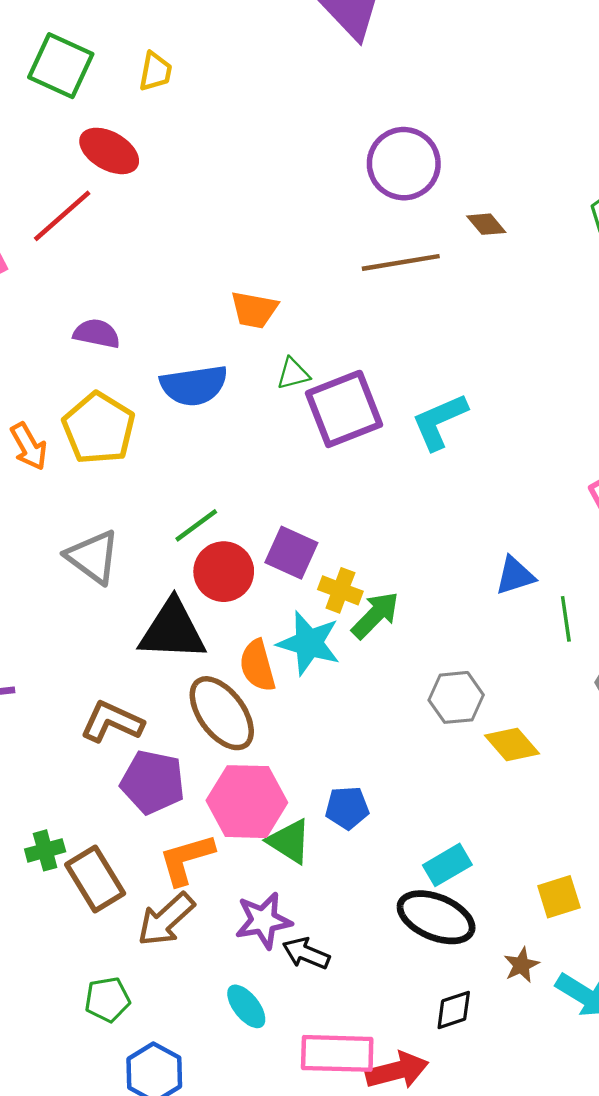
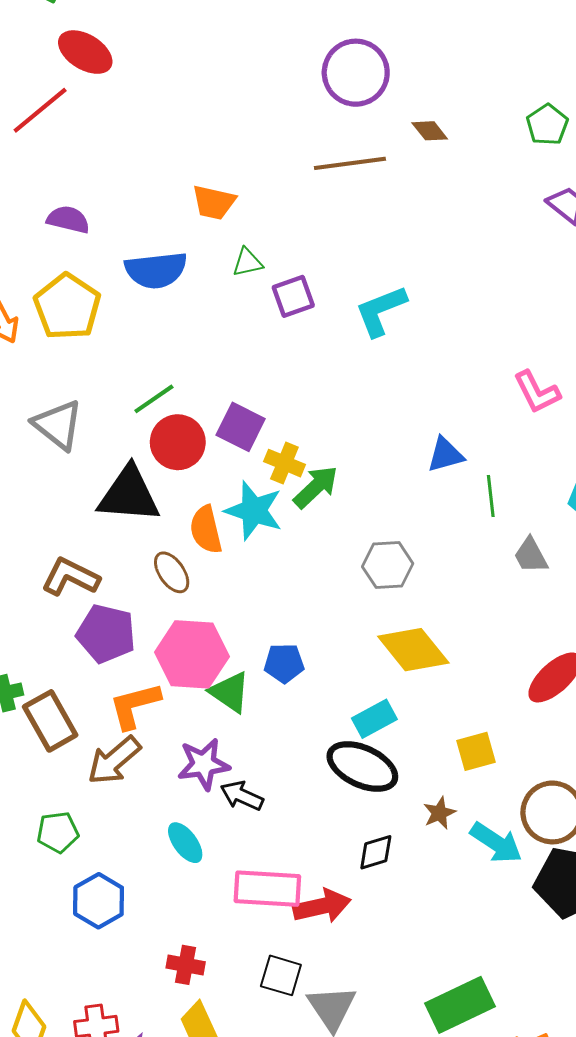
purple square: (344, 409) -> (293, 296), size x0.6
brown ellipse: (222, 713) -> (172, 572), size x0.6
yellow diamond: (512, 745) -> (413, 650), moved, size x1.4

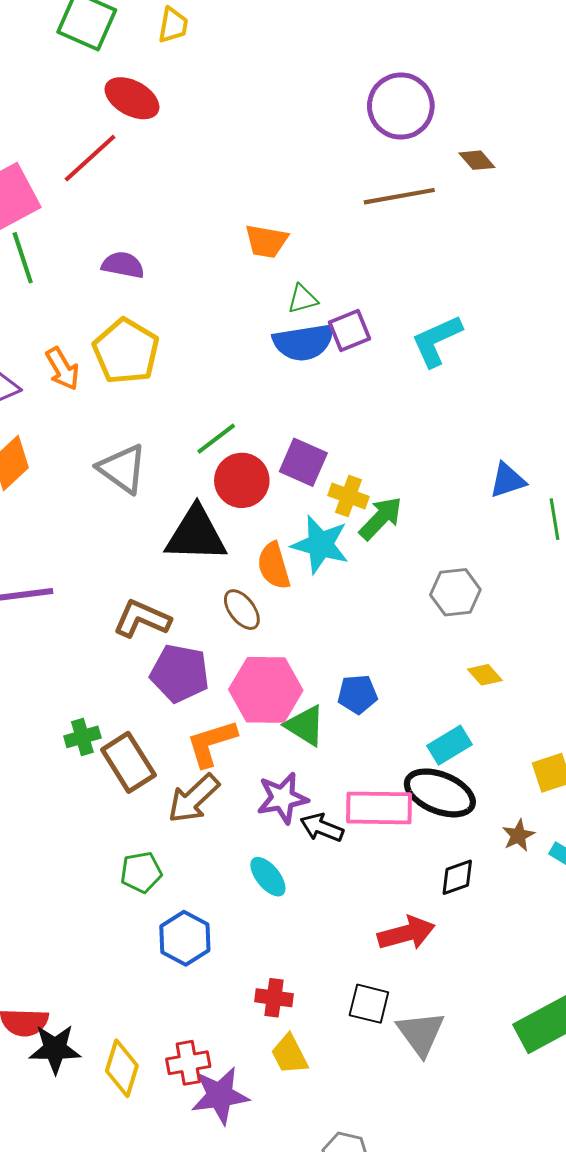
blue semicircle: (156, 270) -> (304, 342), moved
yellow diamond: (413, 650) -> (485, 675), size x0.5
pink rectangle: (267, 889) -> (379, 808), moved

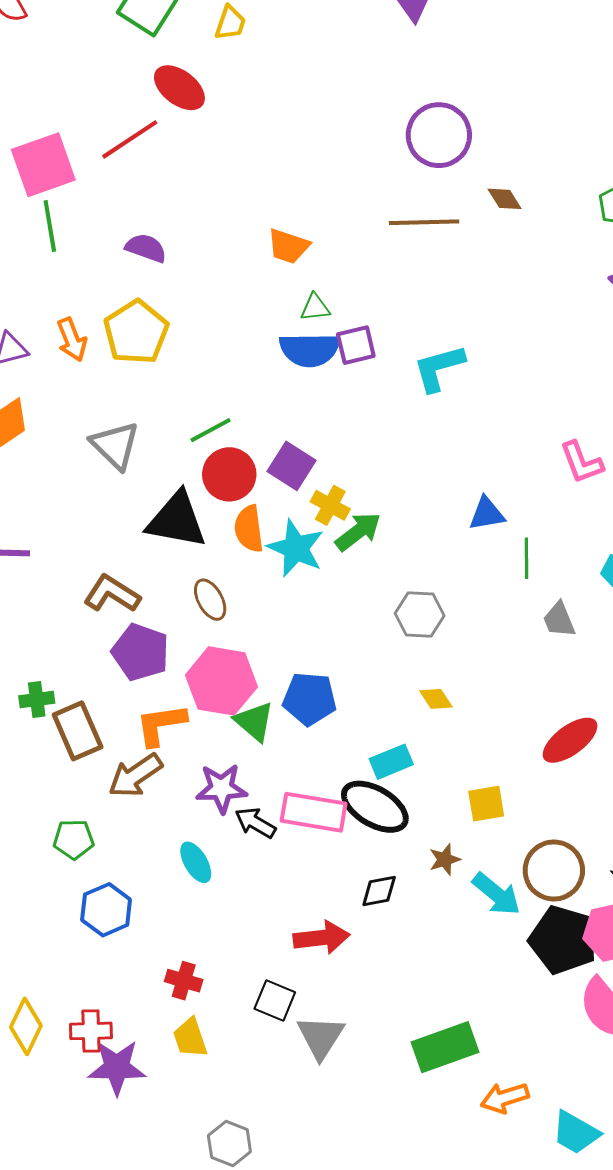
orange semicircle: (274, 566) -> (249, 529), moved
blue pentagon: (357, 694) -> (310, 699), size x1.4

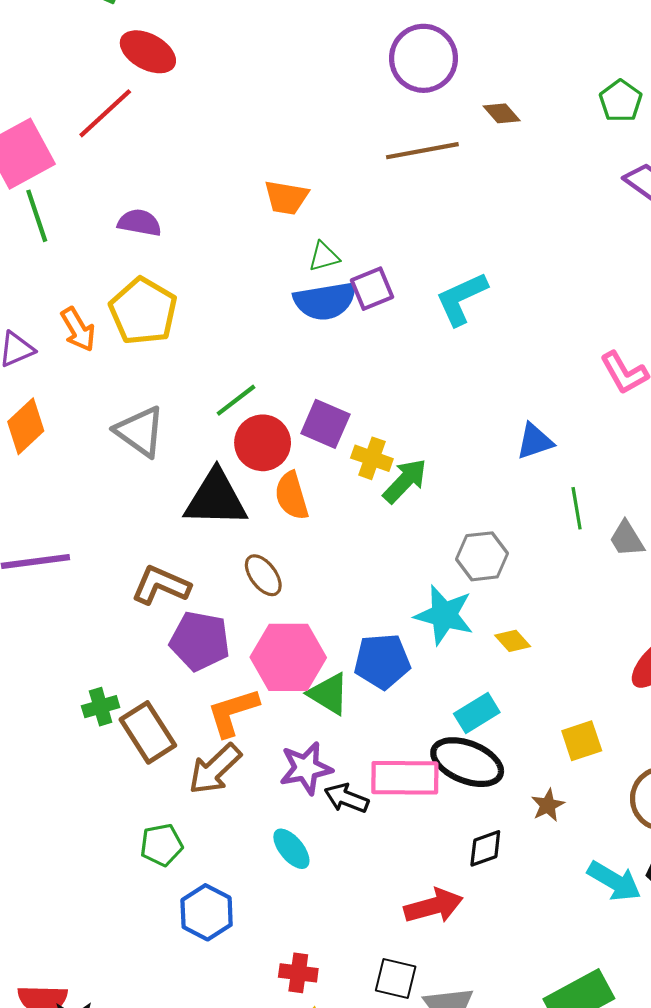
cyan star: (296, 548) -> (444, 615), moved
green line: (526, 558) -> (577, 508), moved
cyan arrow: (496, 894) -> (614, 881), moved

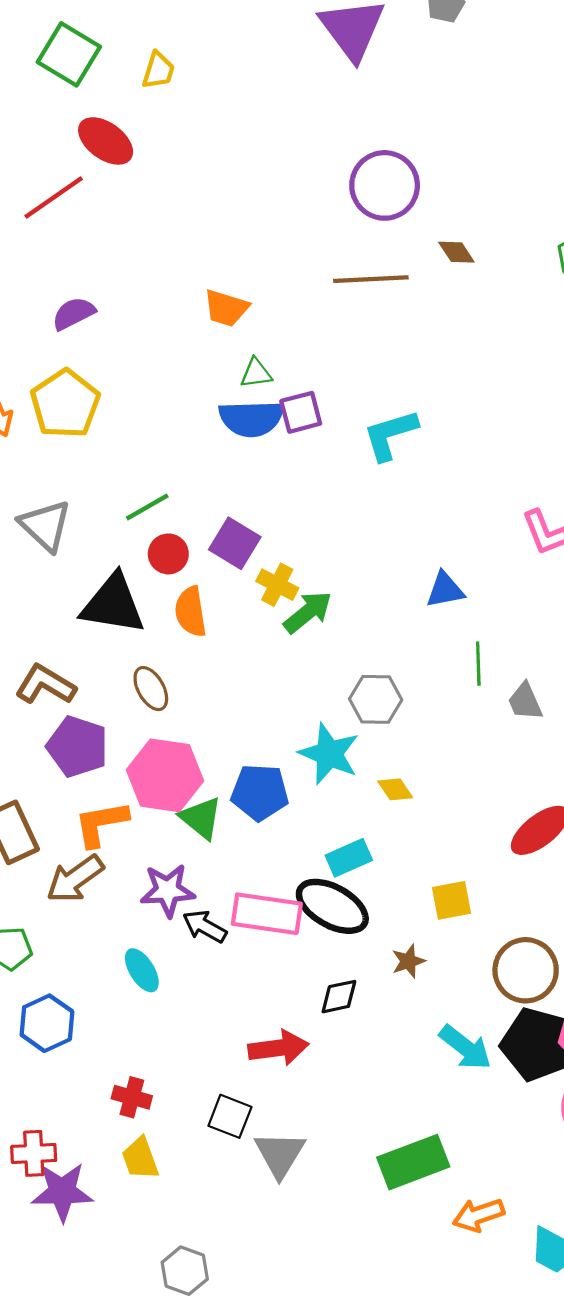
purple semicircle: (140, 223) -> (74, 313), turned -45
red circle: (263, 443) -> (168, 554), size x0.7

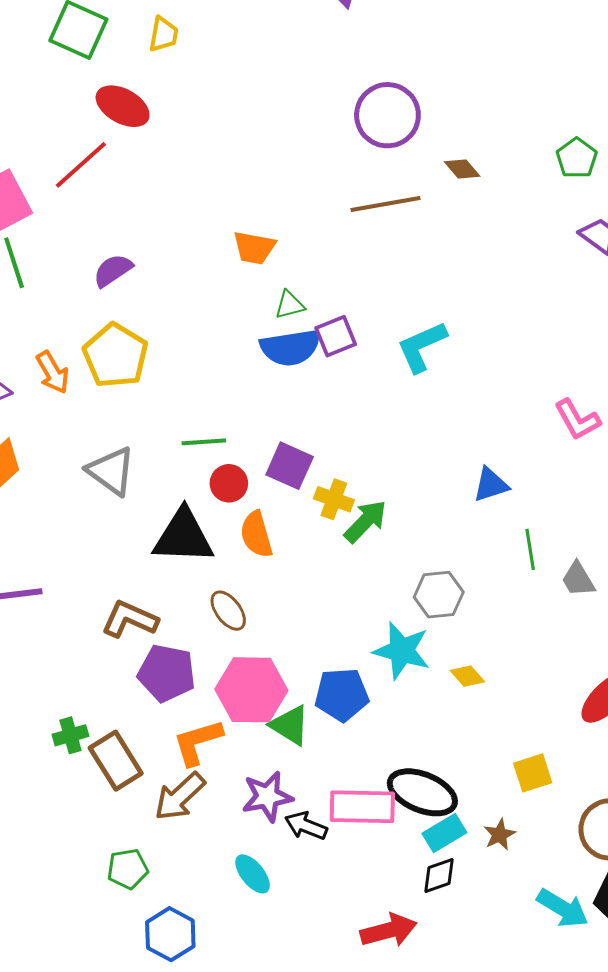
green line: (147, 507) -> (204, 442), turned 33
cyan rectangle: (349, 858) -> (444, 833), moved

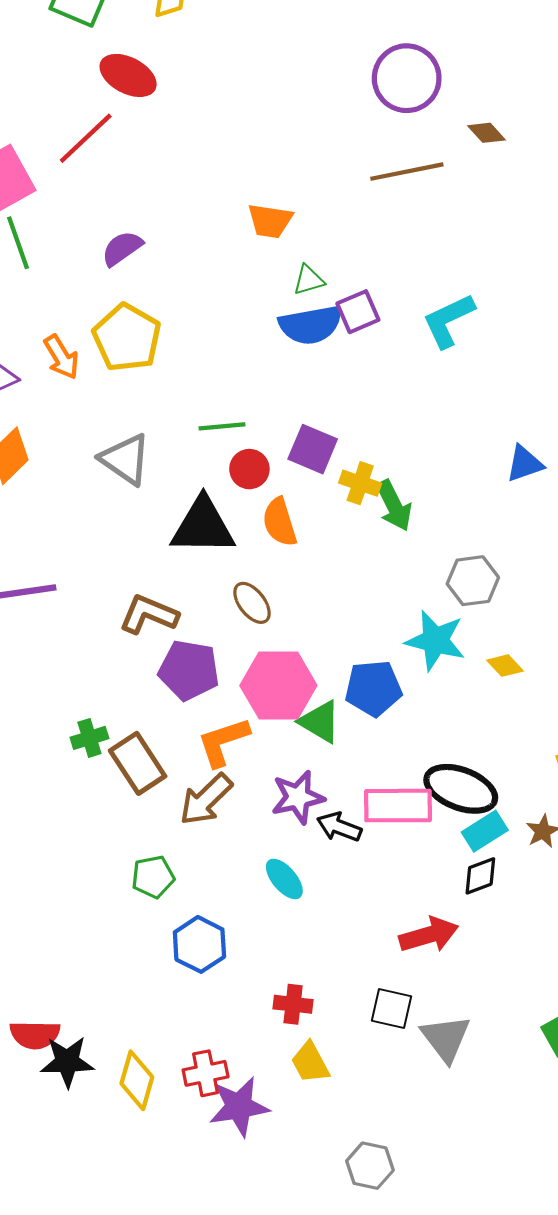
green arrow: (365, 521) -> (394, 506), turned 111

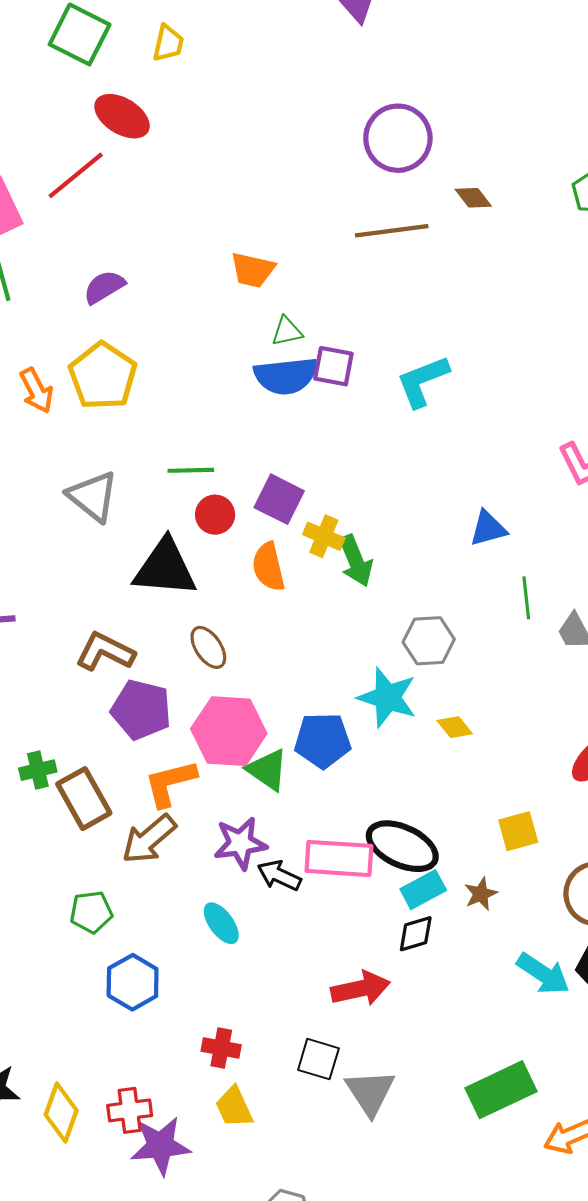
purple square: (358, 312) -> (333, 366), turned 30
orange semicircle: (280, 522) -> (269, 567), moved

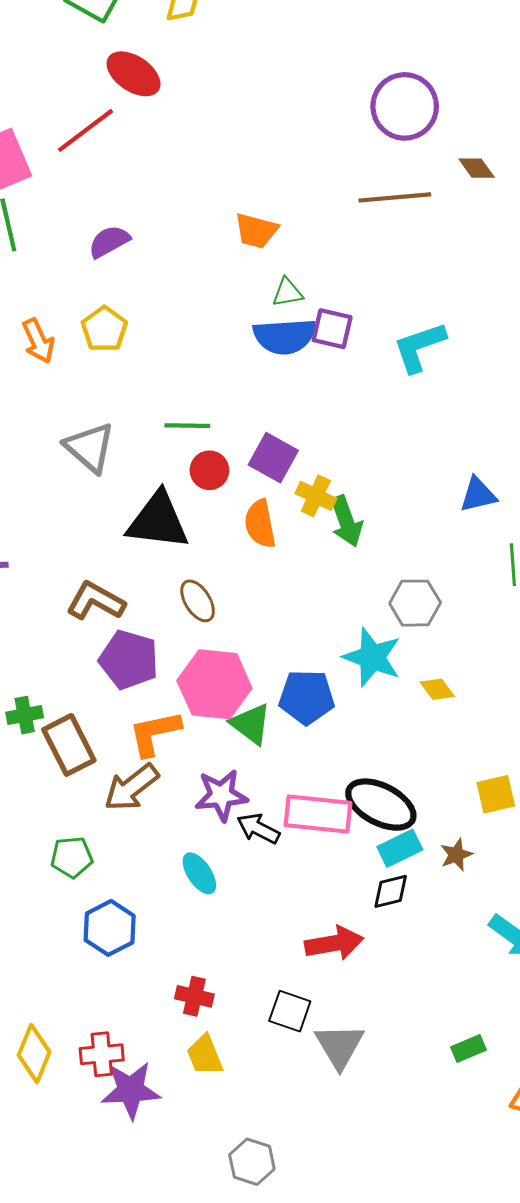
yellow pentagon: (103, 376) -> (104, 329), size x0.7
green rectangle: (501, 1090) -> (469, 1049), size x0.5

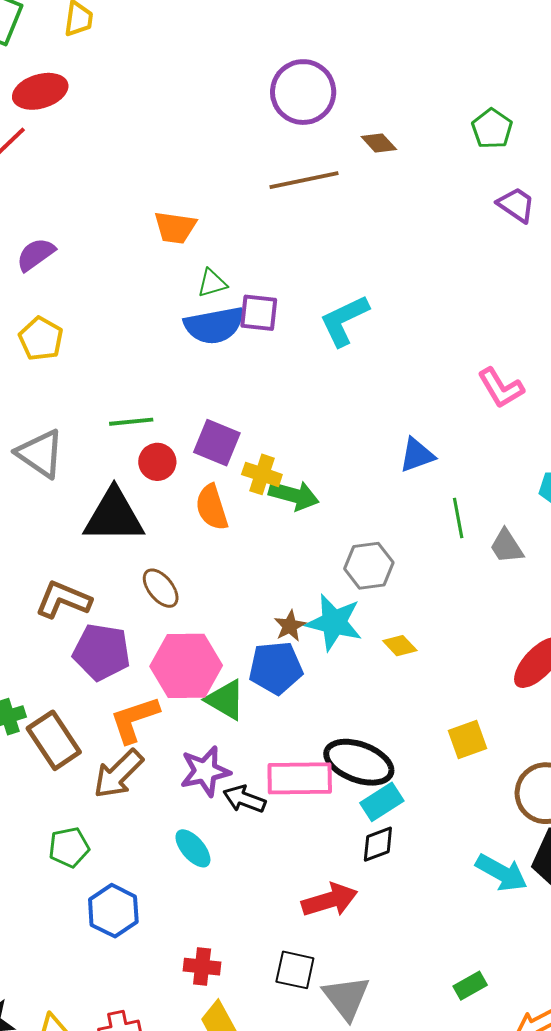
red ellipse: (134, 74) -> (40, 91), turned -44
green arrow: (346, 521) -> (294, 495), turned -48
brown star: (456, 855) -> (290, 626), moved

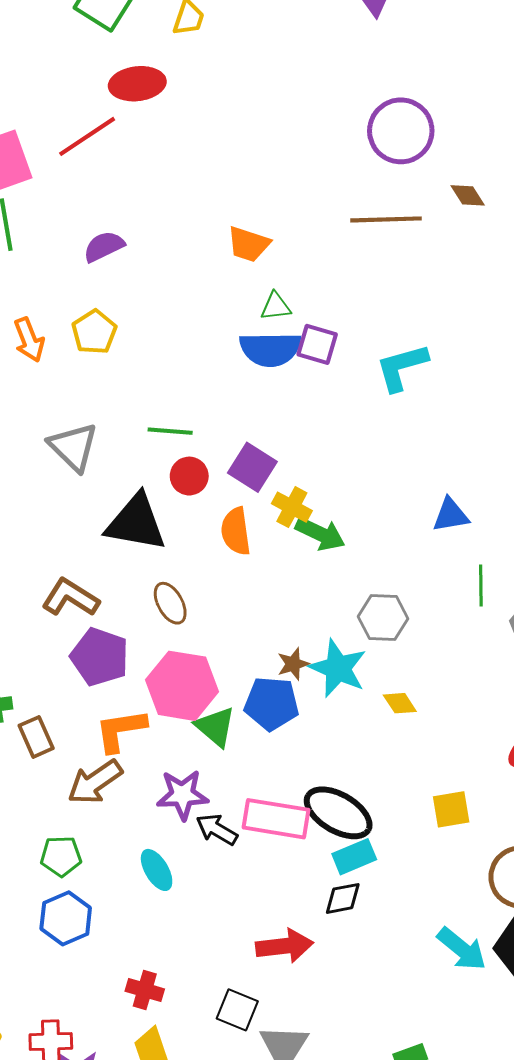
brown rectangle: (54, 740) -> (36, 737), size x0.7
green pentagon: (69, 847) -> (61, 856), moved

